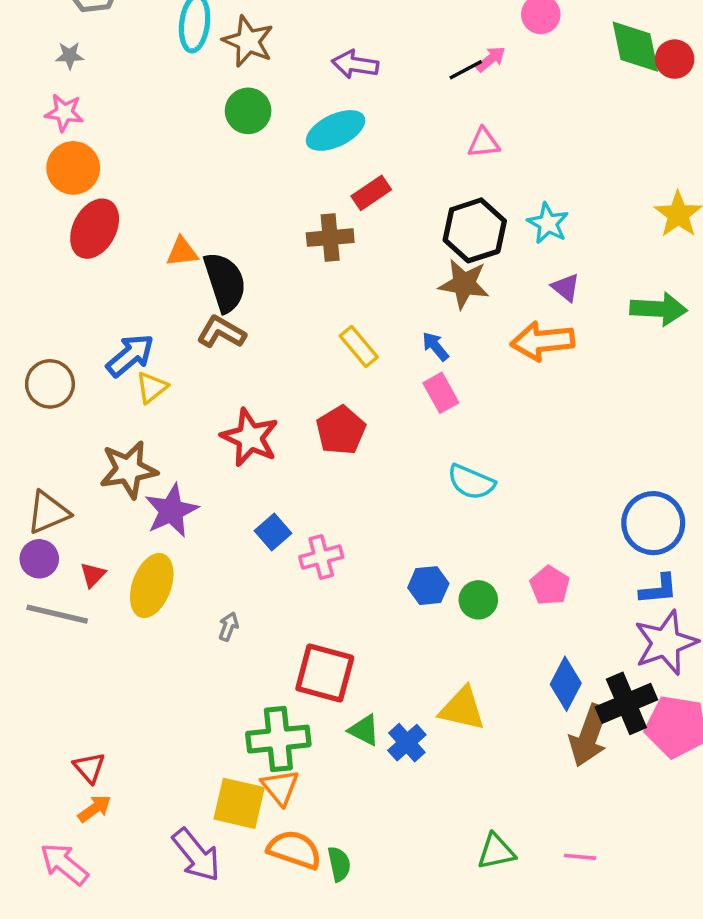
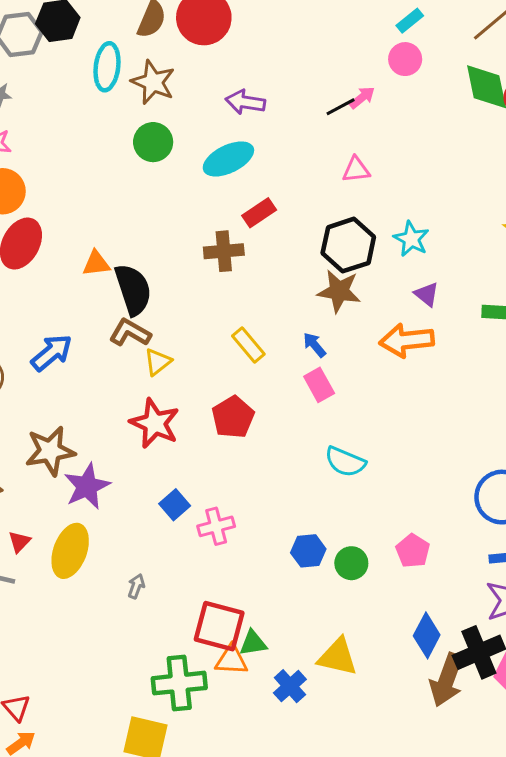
yellow triangle: (152, 387) -> (158, 362), moved
green triangle: (364, 730) -> (253, 643), moved, turned -36
orange triangle: (280, 787) -> (231, 660), moved, turned -48

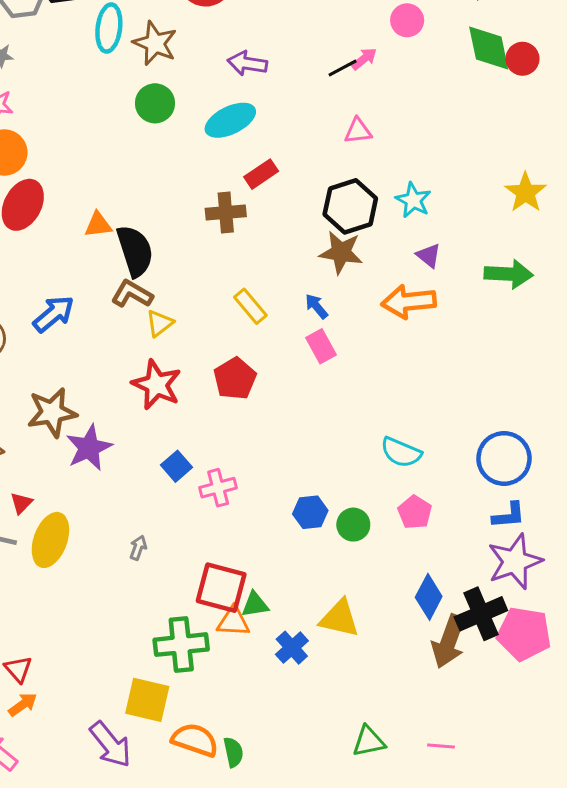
cyan semicircle: (345, 462) -> (401, 452), moved
yellow ellipse: (70, 551) -> (50, 540), moved

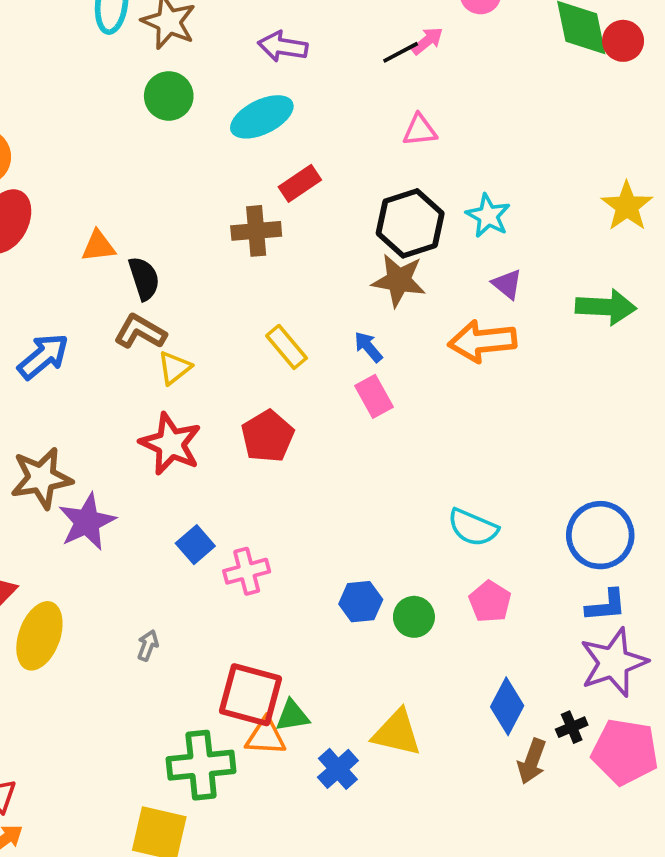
black semicircle: (135, 251) -> (144, 278), size x0.7
black cross: (481, 614) -> (572, 727), size x0.5
brown arrow: (449, 641) -> (532, 761), size x0.7

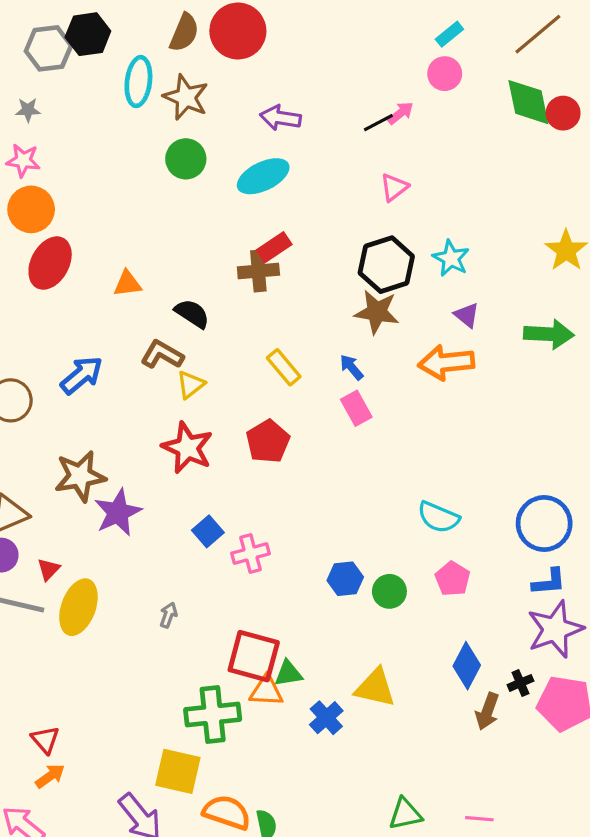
pink triangle: (420, 130) -> (394, 187), turned -32
red rectangle: (300, 183) -> (274, 247), moved
black semicircle: (144, 278) -> (192, 314), moved, turned -39

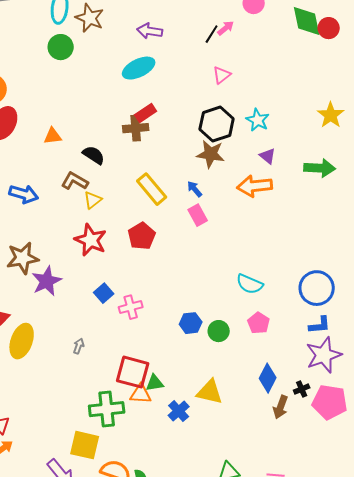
black line: (378, 123) -> (212, 34), turned -30
green circle: (186, 159) -> (61, 47), moved
yellow rectangle: (284, 367) -> (152, 189), size x1.4
blue arrow: (82, 375) -> (24, 194), turned 56

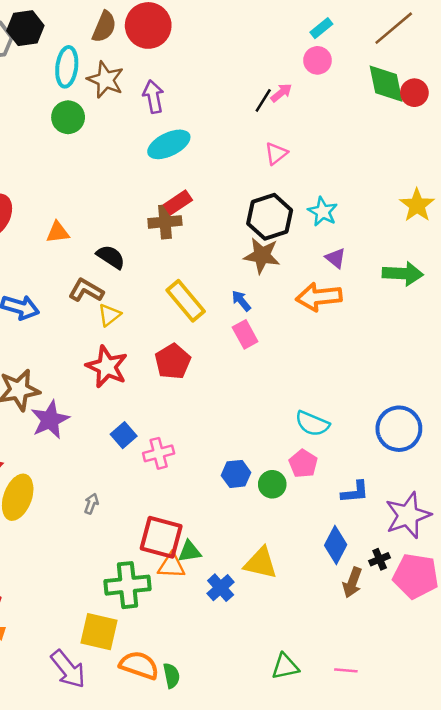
purple arrow: (150, 31) -> (153, 97), moved, turned 70
pink pentagon: (259, 323) -> (303, 464), moved
blue L-shape: (320, 325) -> (355, 492), moved

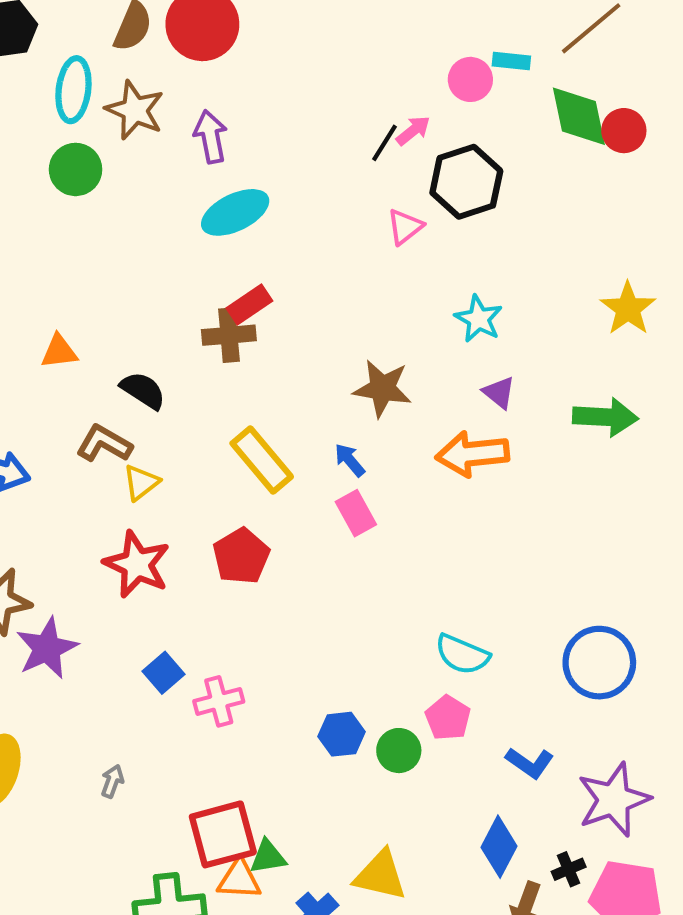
cyan rectangle: (321, 28) -> (511, 61), moved, turned 45
black hexagon: (270, 217) -> (466, 182), moved
blue L-shape: (355, 492) -> (530, 763), turned 40
red square: (161, 537) -> (223, 834), turned -30

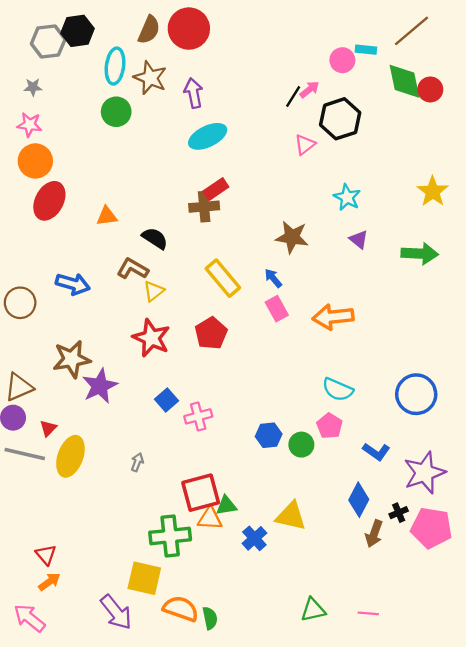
orange arrow: (472, 454) -> (333, 317), moved

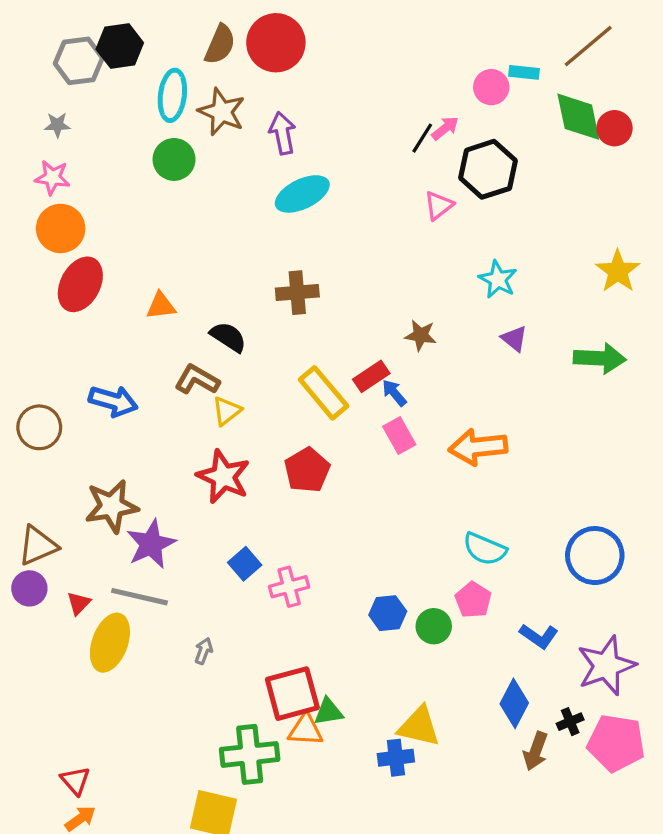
red rectangle: (216, 189) -> (371, 376), moved
brown star: (292, 237) -> (421, 335), size x0.7
gray line: (25, 454) -> (140, 597), moved
blue cross: (254, 538) -> (396, 758), moved, turned 35

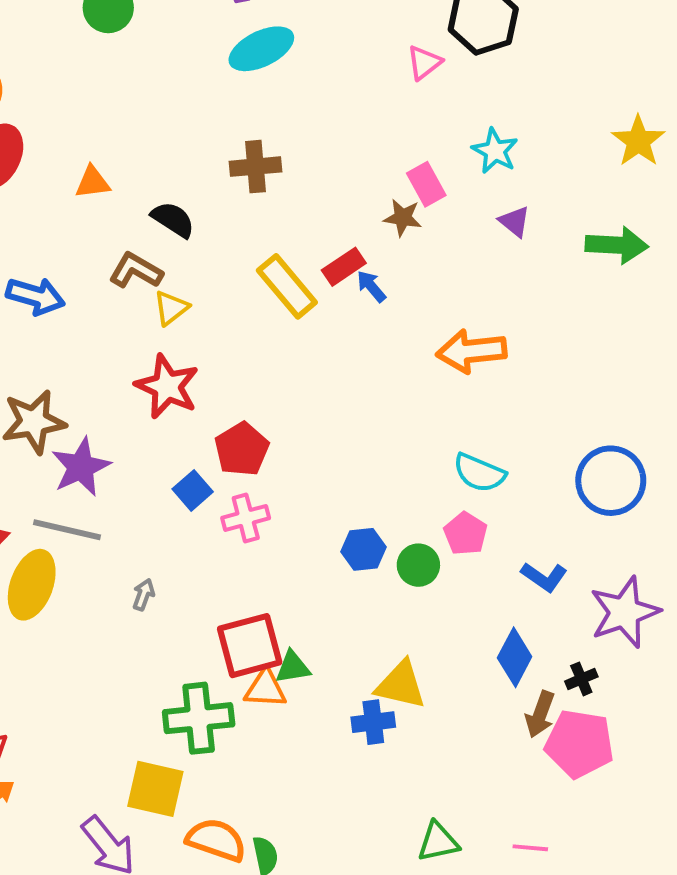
pink rectangle: (399, 436) -> (426, 184), moved
red pentagon: (307, 470) -> (242, 449), moved
pink pentagon: (616, 743) -> (579, 744), moved

